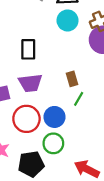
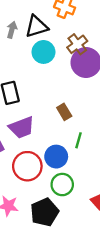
green line: (79, 99) -> (79, 140), moved

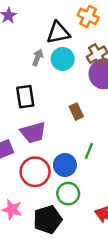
gray arrow: (12, 30) -> (38, 57), moved
brown rectangle: (64, 112) -> (76, 112), moved

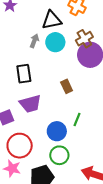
red circle: (35, 172) -> (20, 146), moved

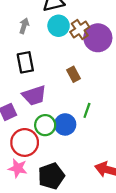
brown cross: (84, 39) -> (80, 29), moved
gray arrow: (34, 41) -> (24, 26), moved
green circle: (59, 155) -> (45, 125), moved

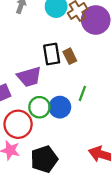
black rectangle: (25, 62) -> (52, 54), moved

